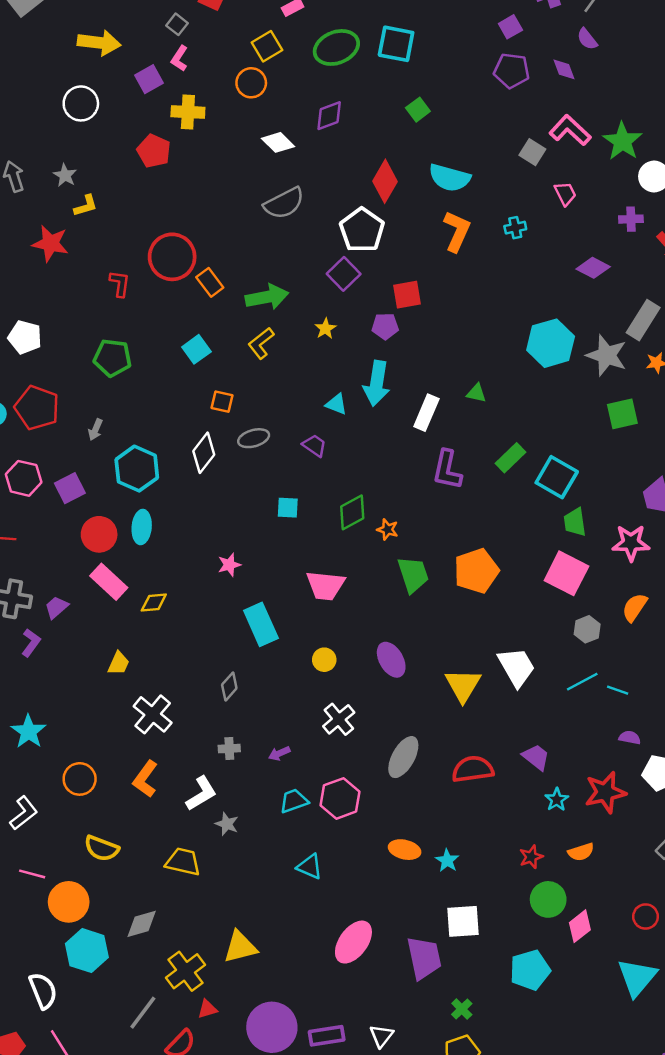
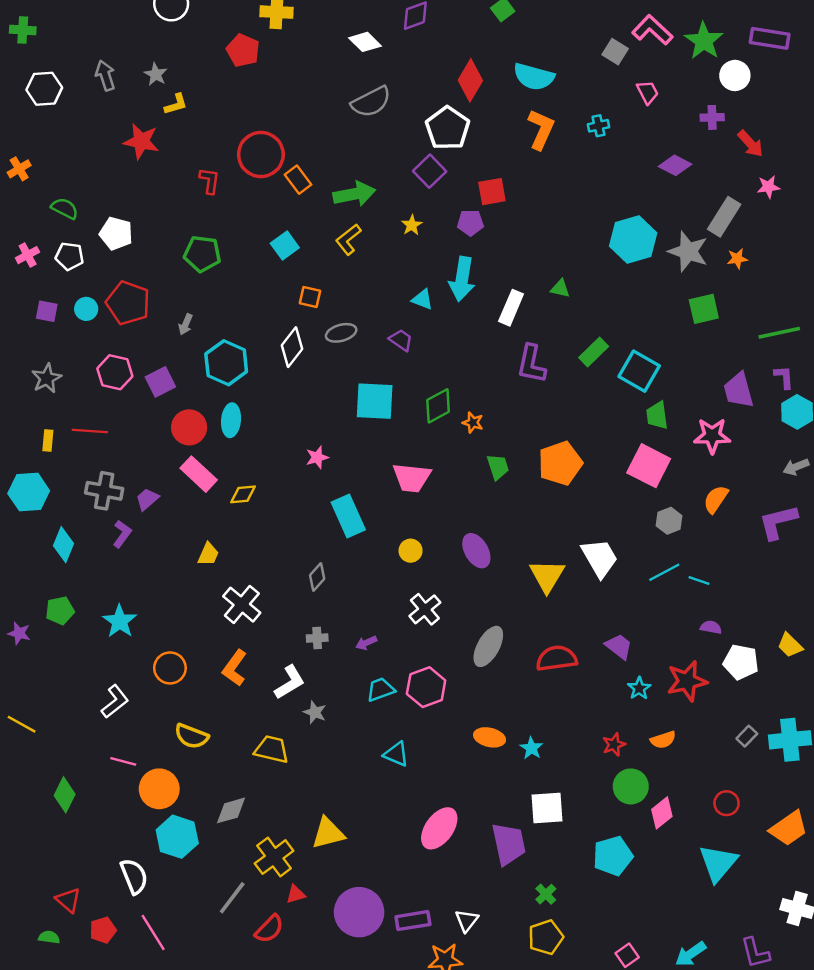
cyan square: (288, 508) -> (375, 401), size x1.8
green trapezoid: (413, 574) -> (498, 467), size x0.7

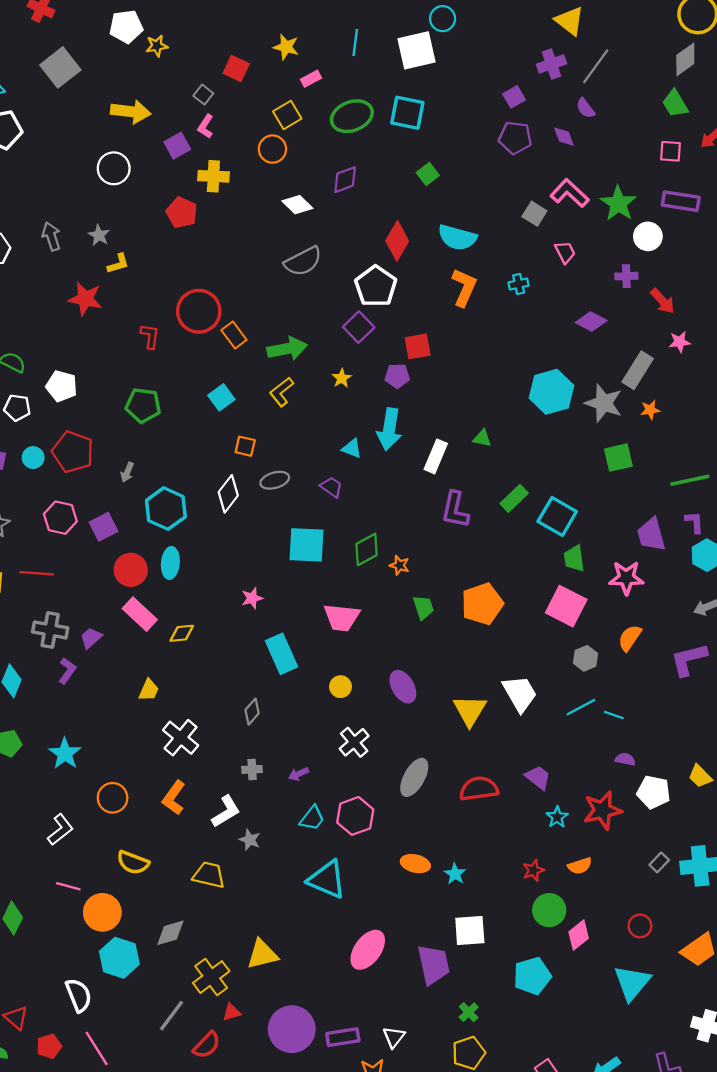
cyan trapezoid: (381, 690) -> (312, 818), turned 148
cyan triangle: (396, 754) -> (327, 879), size x1.6

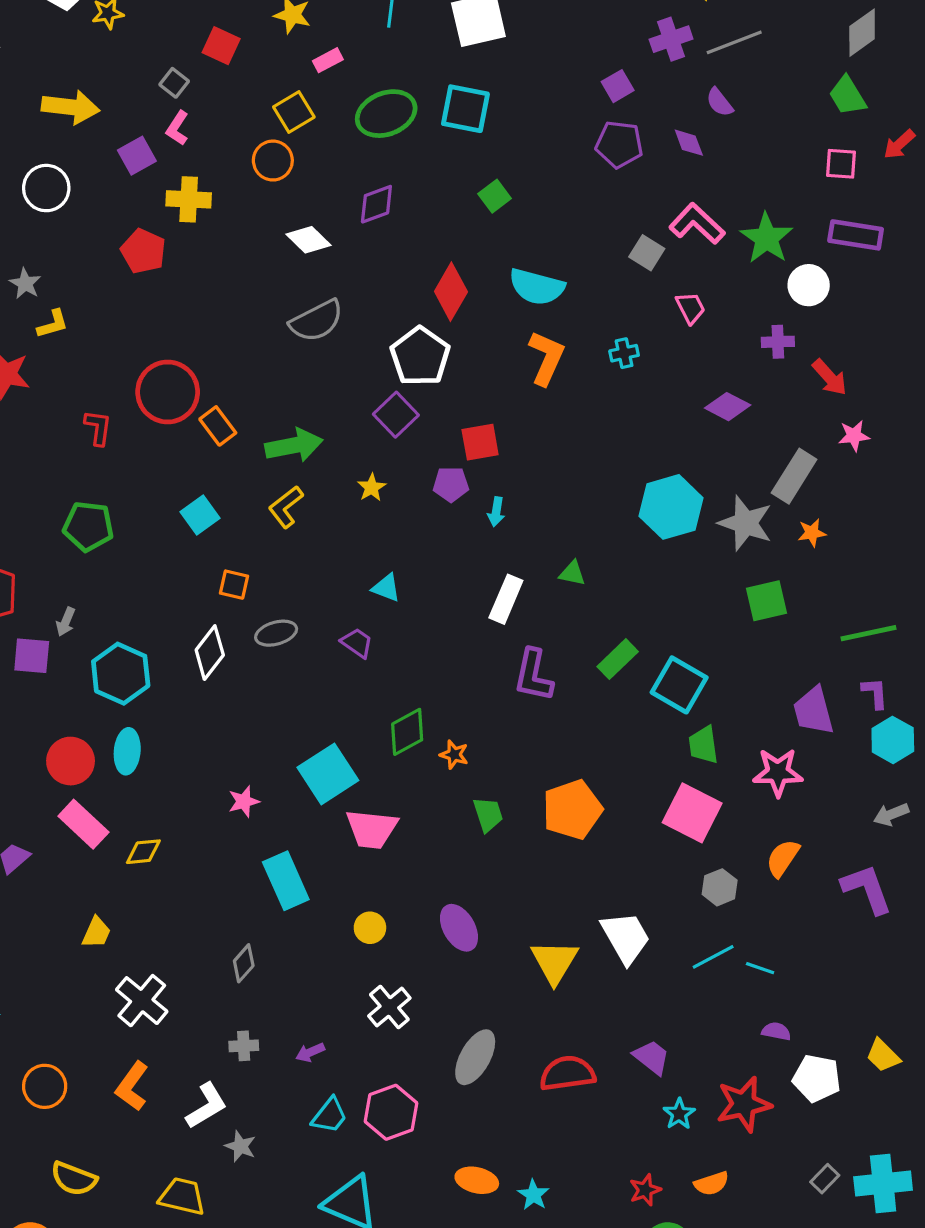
gray line: (596, 66) -> (734, 42), turned 33
cyan arrow: (389, 429) -> (496, 512), moved, size x0.5
purple square: (103, 527) -> (32, 656), moved, turned 32
cyan square: (306, 545) -> (328, 774), moved, turned -36
purple L-shape: (689, 659) -> (867, 889), turned 84

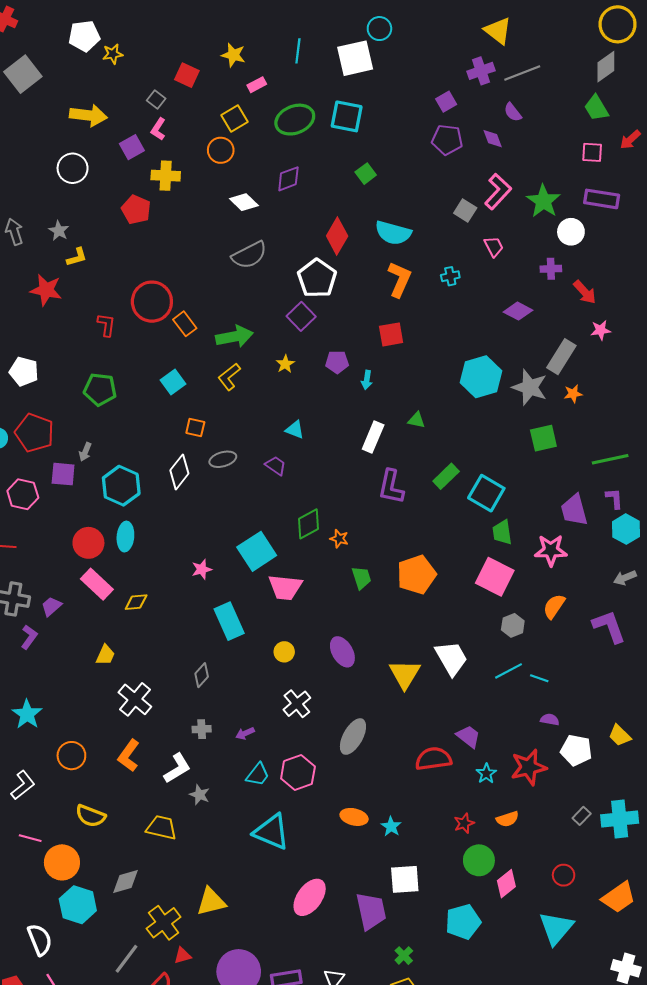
pink L-shape: (697, 224) -> (498, 192), turned 90
red square: (480, 442) -> (391, 334), moved
red semicircle: (567, 1073) -> (433, 759), moved

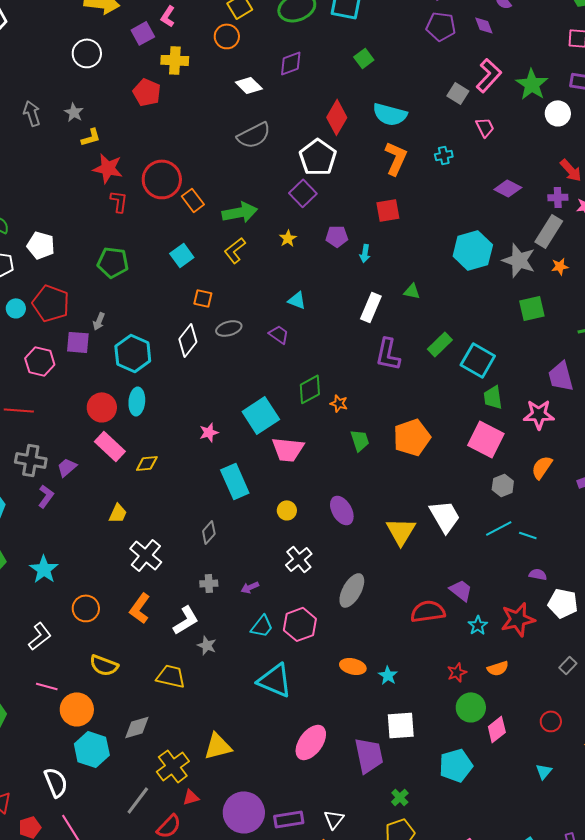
purple cross: (551, 269) -> (558, 197), moved
red star: (46, 290) -> (108, 168), moved
cyan triangle: (556, 928) -> (544, 771), size x0.5

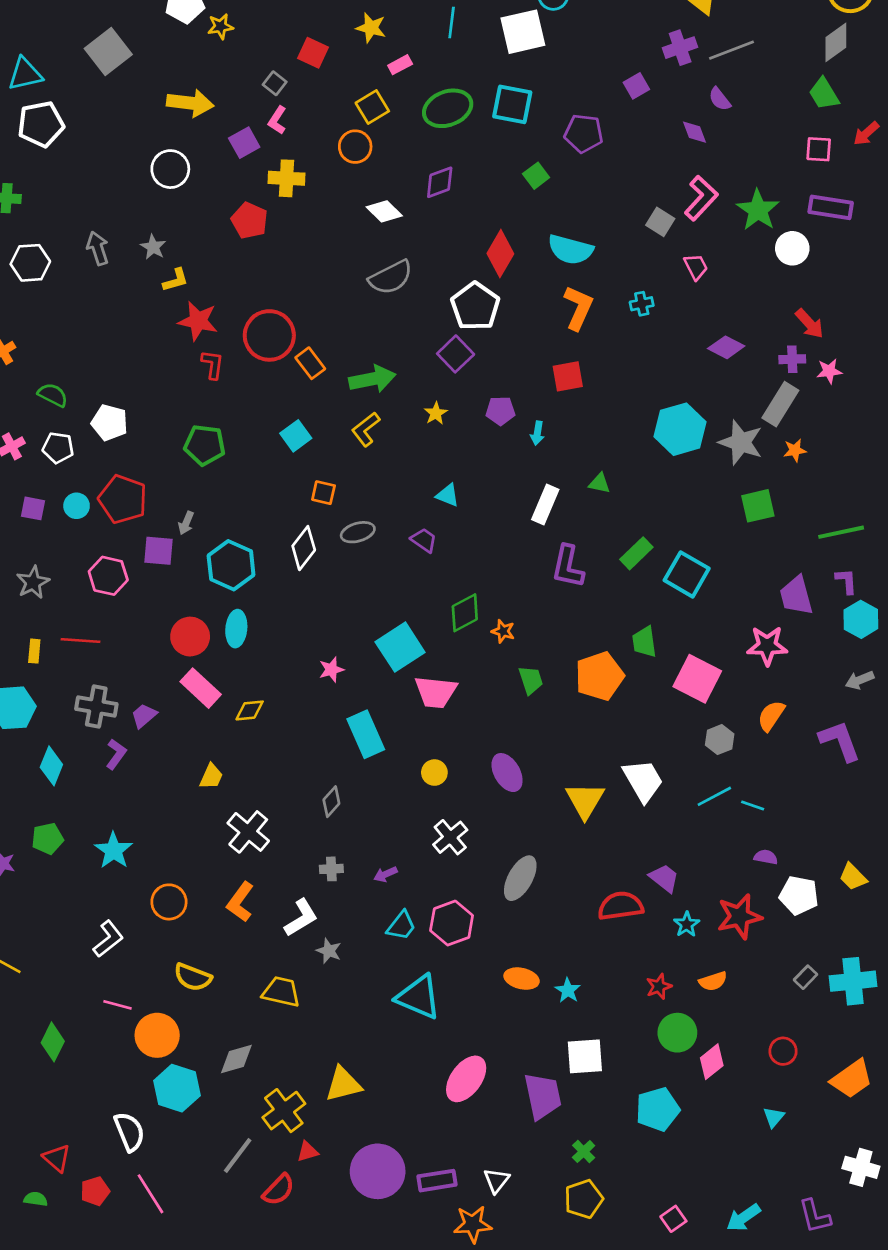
purple pentagon: (441, 26) -> (584, 133), moved
green trapezoid: (493, 397) -> (644, 642), moved

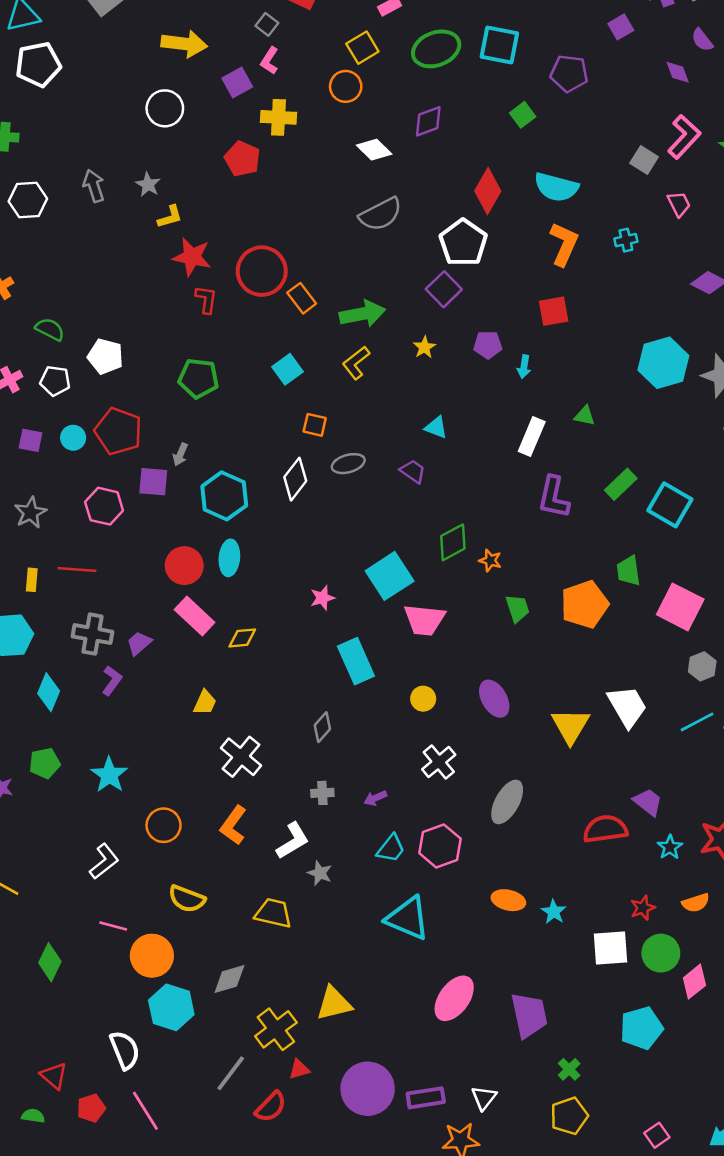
white square: (585, 1056) -> (610, 948), moved

